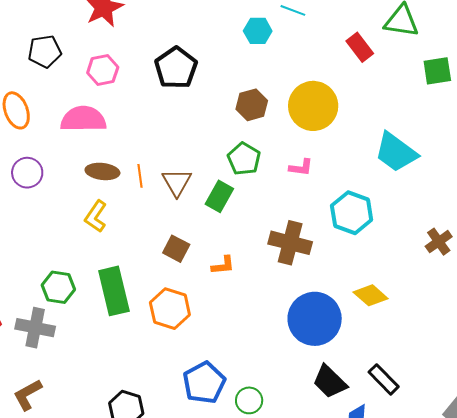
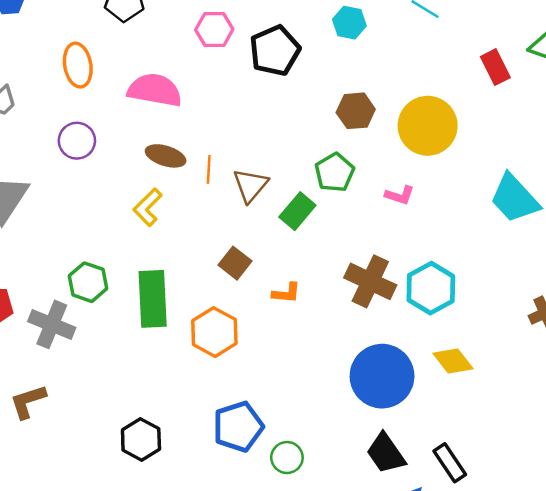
cyan hexagon: (258, 31) -> (349, 23), moved
pink hexagon: (103, 70) -> (214, 30), moved
cyan hexagon: (352, 213) -> (431, 288), moved

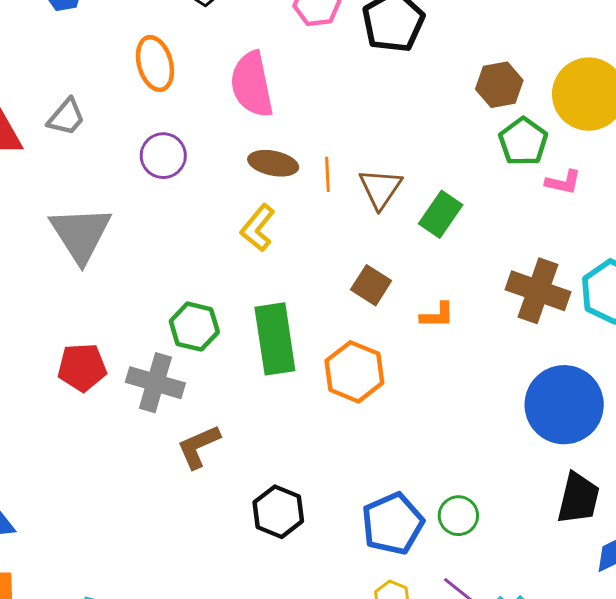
pink semicircle: (155, 90) -> (252, 84), turned -106
green pentagon: (335, 173) -> (523, 142), moved
brown L-shape: (28, 402) -> (199, 447), moved
blue pentagon: (238, 427) -> (393, 524), moved
black trapezoid: (386, 453) -> (578, 498), turned -126

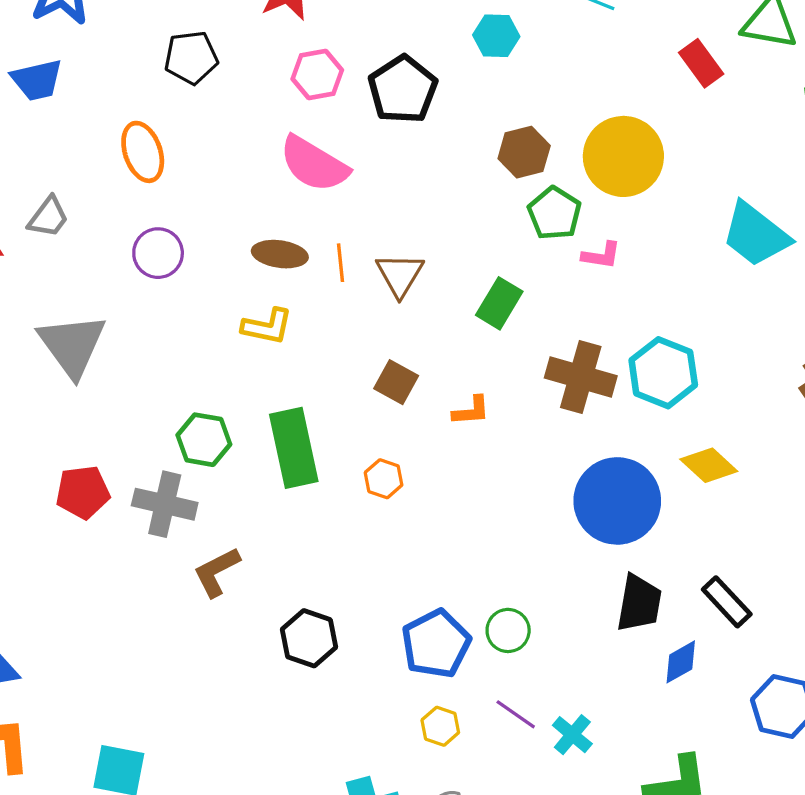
pink semicircle: (252, 84) -> (314, 164), moved, turned -44
green rectangle: (441, 214) -> (499, 303), moved
yellow L-shape: (258, 228) -> (267, 326), turned -114
orange hexagon: (354, 372) -> (384, 479), size x0.6

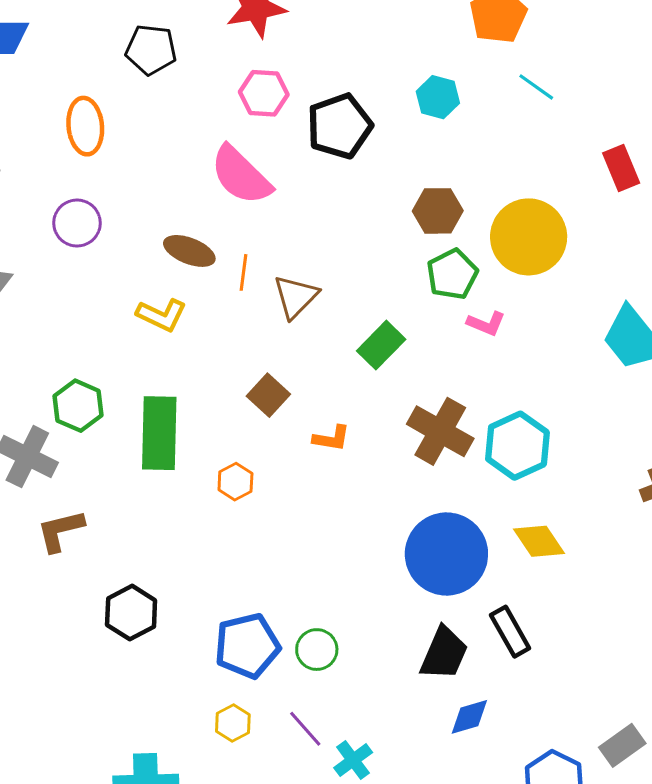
black rectangle: (727, 602) -> (510, 632), moved

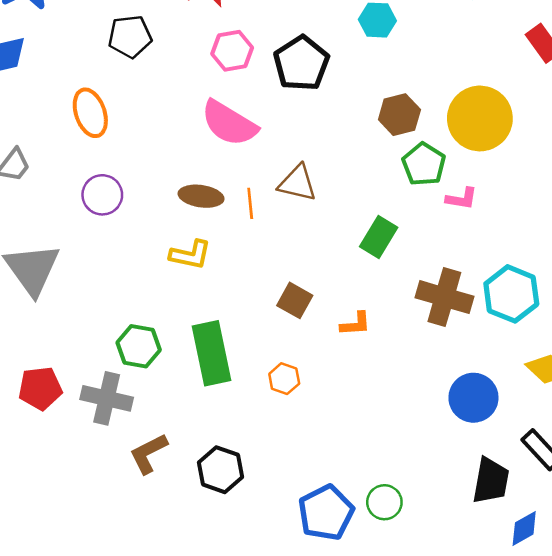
brown triangle: (296, 297) -> (297, 183), moved, turned -48
blue circle: (446, 554) -> (473, 398), size x0.7
black hexagon: (131, 613) -> (220, 470), moved

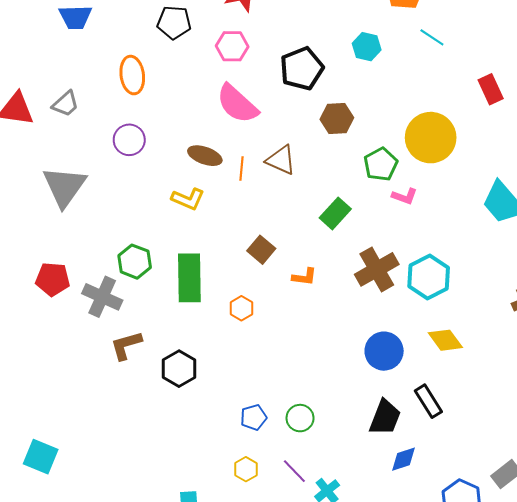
pink hexagon: (232, 51) -> (232, 46), moved
brown hexagon: (399, 115) -> (337, 118), moved
brown cross: (444, 297) -> (377, 269), turned 33
blue pentagon: (326, 513) -> (254, 417), size x0.6

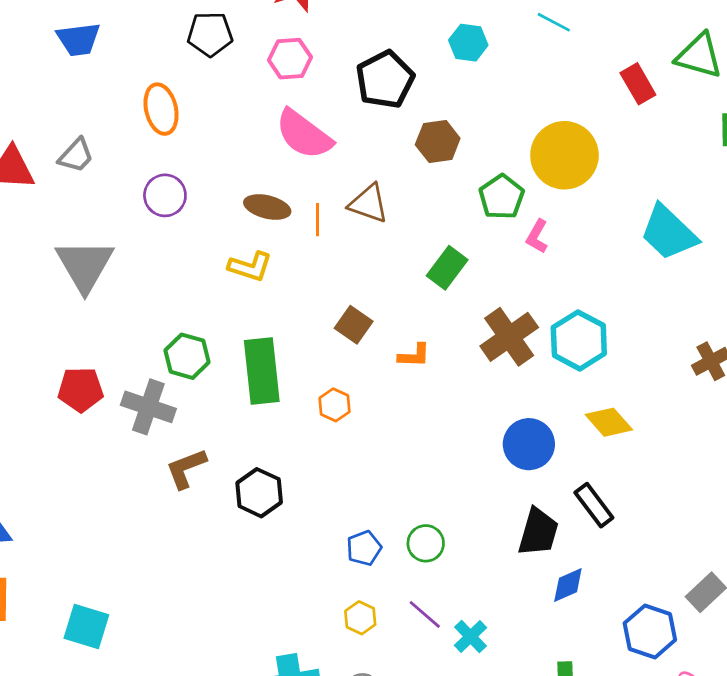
pink L-shape: (405, 196) -> (537, 236), turned 105

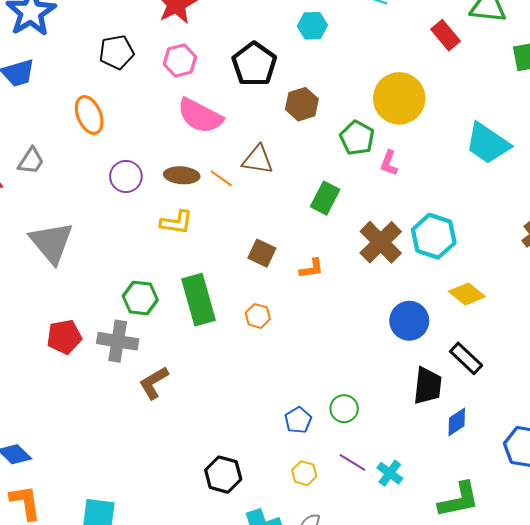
purple circle: (165, 195) -> (126, 176), moved
orange line: (317, 220) -> (221, 178), turned -45
black hexagon: (259, 493) -> (223, 475), moved

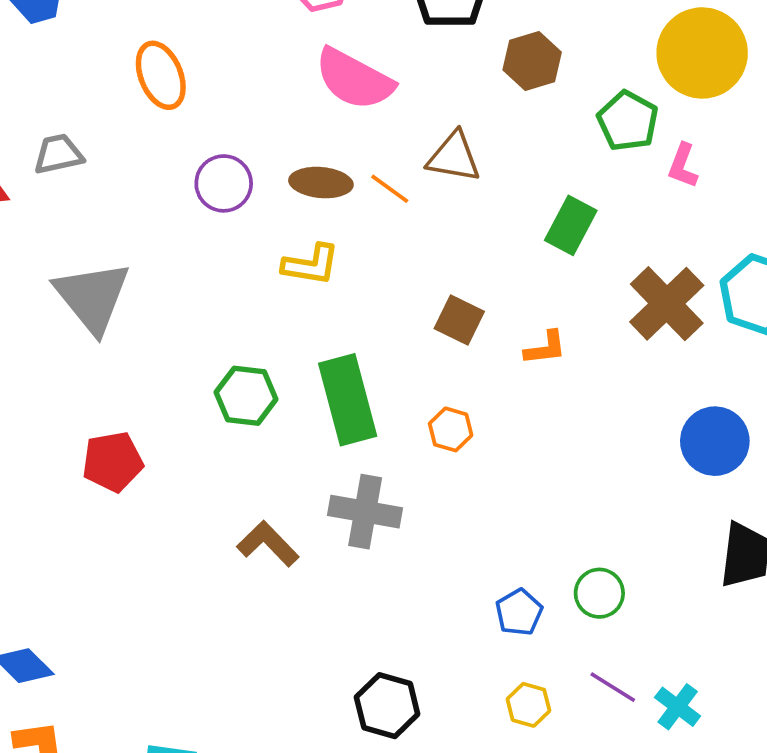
gray trapezoid: (31, 161) -> (58, 154), turned -136
gray cross: (118, 341) -> (365, 512), moved
brown L-shape: (154, 383) -> (268, 544), turned 76

